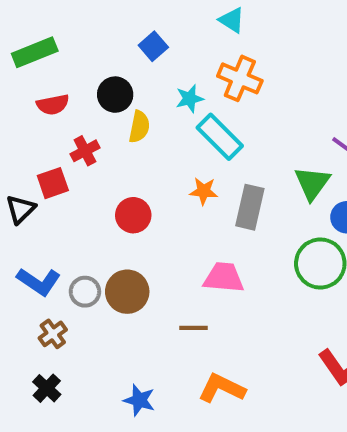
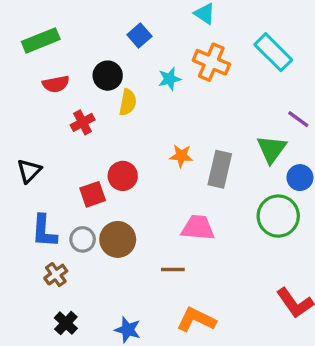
cyan rectangle: (220, 137) -> (273, 52), moved
red square: (53, 183) -> (93, 194), moved
blue L-shape: (39, 282) -> (44, 231), turned 60
black cross: (47, 388) -> (66, 323), moved

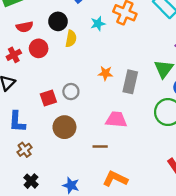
red cross: (83, 122) -> (14, 55), moved
red circle: (123, 176) -> (39, 48), moved
gray circle: (83, 239) -> (71, 92), moved

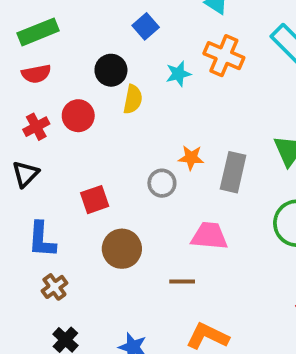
red semicircle: (25, 27) -> (36, 74), moved
gray circle: (71, 92) -> (162, 183), moved

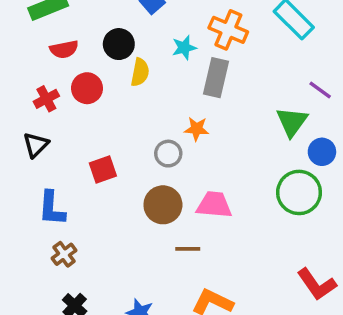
red semicircle: (36, 74) -> (64, 49), moved
gray rectangle: (233, 172) -> (216, 78), moved
brown circle: (122, 249) -> (163, 205), moved

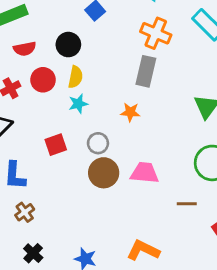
cyan star: (184, 48) -> (78, 104), moved
yellow semicircle: (140, 72) -> (75, 77), moved
gray circle: (168, 154) -> (98, 143), moved
brown line: (188, 249) -> (187, 204), moved

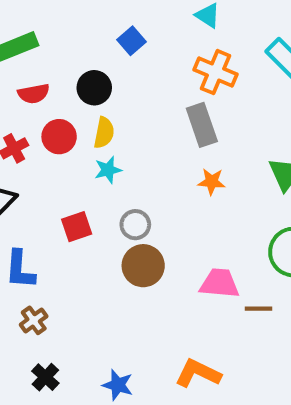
gray rectangle: (146, 71) -> (202, 125), turned -32
orange star: (130, 112) -> (212, 182), moved
pink trapezoid: (144, 173) -> (219, 283), moved

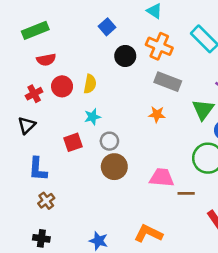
black circle: (94, 88) -> (125, 56), moved
gray rectangle: (202, 125) -> (168, 82), moved, turned -50
cyan star: (108, 170) -> (92, 117), moved
black cross: (45, 377) -> (41, 238), moved, turned -35

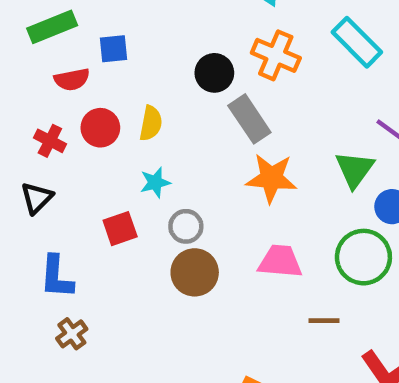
blue square: (107, 27) -> (114, 49), moved, turned 35
gray rectangle: (168, 82) -> (249, 119), moved, turned 35
red cross: (34, 94) -> (50, 141), turned -35
orange star: (157, 114) -> (271, 178), size x1.6
pink trapezoid: (162, 178) -> (280, 261), moved

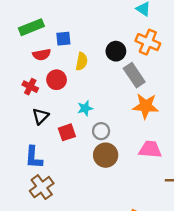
yellow semicircle: (151, 123) -> (82, 61), moved
black triangle: (37, 198) -> (41, 116), moved
brown cross: (72, 334) -> (42, 187), size x1.5

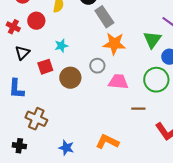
gray circle: (101, 131) -> (97, 66), moved
brown circle: (106, 155) -> (70, 78), moved
brown cross: (42, 187) -> (36, 119), moved, turned -30

